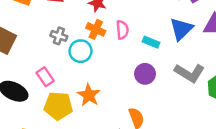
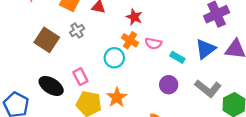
pink semicircle: (122, 30) -> (153, 43), turned 98
gray cross: (59, 36) -> (77, 31), moved, turned 32

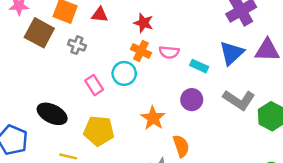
gray cross: (77, 31) -> (77, 45), turned -32
brown square: (47, 40) -> (39, 33), moved
pink rectangle: (80, 77) -> (94, 85), moved
orange star: (117, 97) -> (153, 118), moved

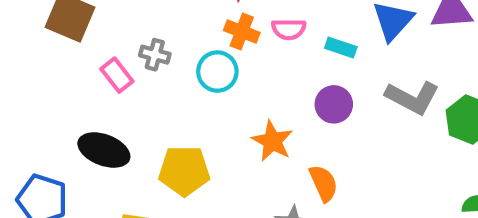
gray cross: (77, 45) -> (155, 55), moved
pink rectangle: (94, 85) -> (117, 75), moved

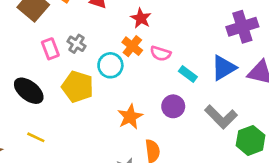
yellow pentagon: (184, 171) -> (78, 87), moved

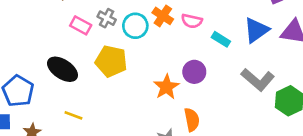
pink rectangle: (50, 49) -> (81, 25), turned -36
cyan circle: (110, 65) -> (135, 26), moved
purple circle: (173, 106) -> (194, 72), moved

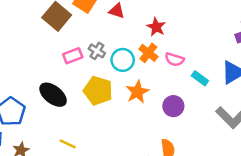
pink rectangle: (81, 25) -> (73, 56), turned -54
orange star: (166, 87) -> (137, 92), moved
yellow line: (73, 115) -> (68, 144), moved

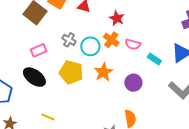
pink rectangle: (73, 56) -> (39, 50), moved

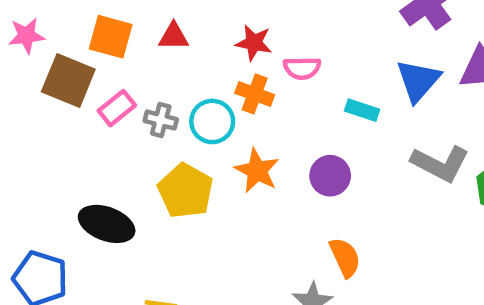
pink semicircle: (133, 44) -> (302, 68), moved
pink rectangle: (39, 50) -> (117, 108), moved
yellow pentagon: (71, 72) -> (186, 191), turned 30

